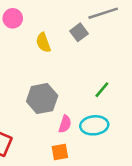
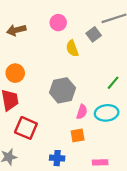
pink circle: (13, 18) -> (58, 23), moved
yellow semicircle: (43, 43) -> (72, 48), moved

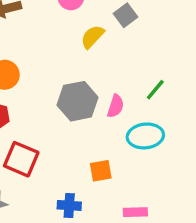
yellow semicircle: (72, 48) -> (92, 37), turned 63
pink semicircle: (82, 112) -> (116, 106), moved

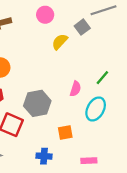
gray hexagon: (78, 101) -> (37, 103), moved
cyan ellipse: (145, 136) -> (96, 109), turned -55

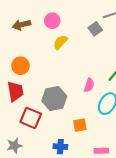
pink circle: (45, 15) -> (52, 21), moved
yellow semicircle: (60, 42) -> (60, 42), moved

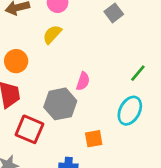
yellow semicircle: (60, 42) -> (52, 34), moved
pink semicircle: (89, 85) -> (83, 81), moved

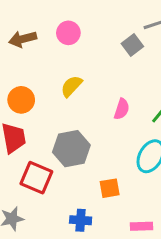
yellow semicircle: (52, 34) -> (71, 86), moved
pink semicircle: (83, 81) -> (122, 109), moved

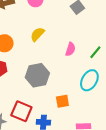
red square: (36, 178) -> (21, 111), moved

